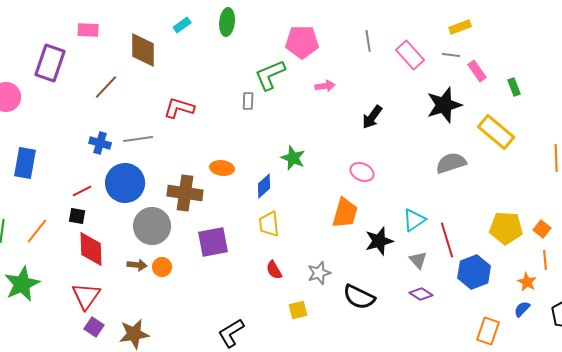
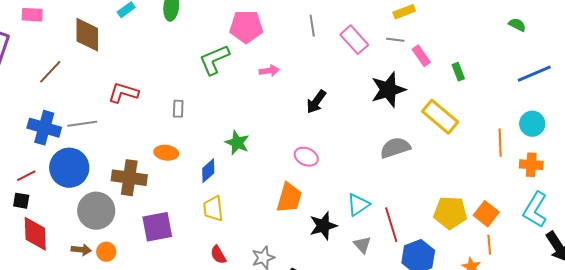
gray rectangle: (248, 101) -> (178, 109), moved
blue cross: (100, 143) -> (44, 128), size x1.5
orange square: (542, 229) -> (486, 214), size x1.4

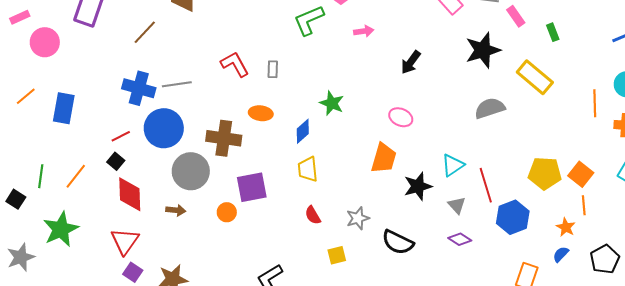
red L-shape: (123, 93) -> (235, 64), moved, turned 44
black square: (21, 201) -> (116, 161), turned 30
orange circle: (106, 252) -> (227, 212), moved

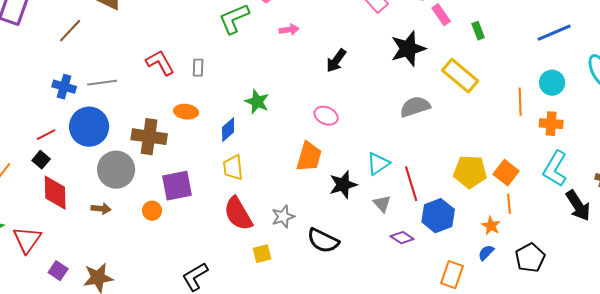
blue cross: (139, 88) -> (64, 87), size x0.7
red semicircle: (313, 215) -> (238, 214), size x1.8
purple diamond: (460, 239) -> (402, 238), moved
red triangle: (125, 241) -> (27, 240), moved

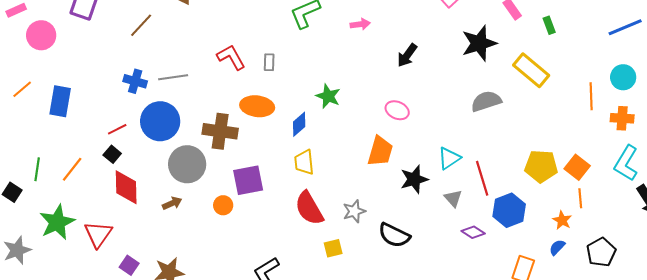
orange ellipse: (186, 112) -> (257, 106), size x1.4
brown arrow: (101, 209) -> (172, 203), turned -30

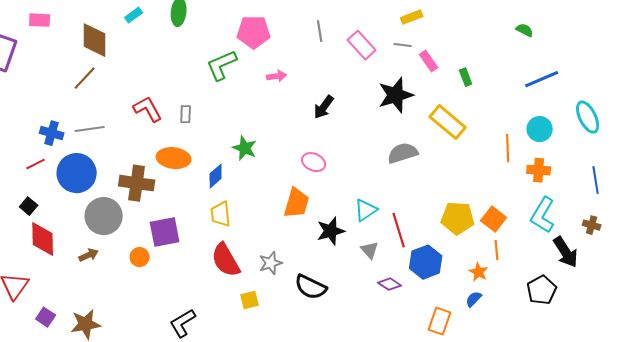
brown line: (141, 25) -> (85, 78), moved
red line: (117, 129) -> (36, 164), moved
black pentagon: (601, 252) -> (542, 290), moved

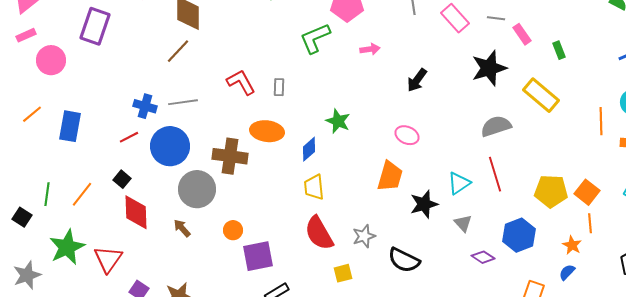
red line: (399, 230) -> (495, 174), moved
purple square: (165, 232) -> (258, 256), moved
brown arrow: (89, 255) -> (182, 228), turned -108

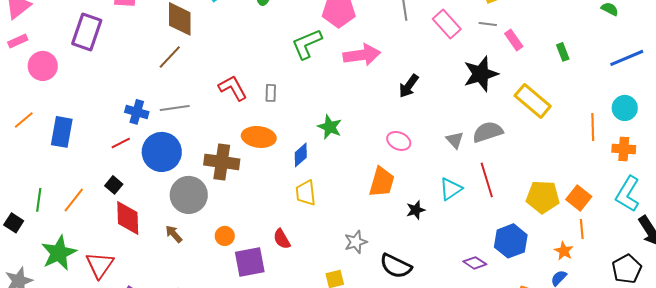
pink arrow: (370, 49) -> (362, 55), size x1.8
green rectangle: (559, 50) -> (563, 52), moved
black star: (424, 204) -> (416, 210), size x0.7
gray triangle: (463, 223) -> (455, 140), moved
red semicircle: (319, 233) -> (282, 239), moved, size x0.6

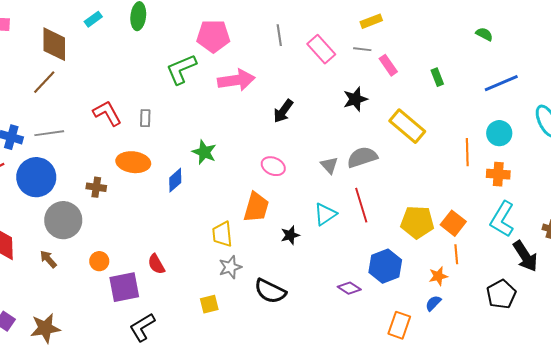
black star: (481, 74) -> (355, 99), size x0.7
brown cross: (222, 162) -> (96, 187), size x0.6
yellow trapezoid: (306, 193) -> (222, 234), moved
orange star: (564, 251) -> (438, 276), turned 30

